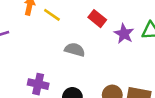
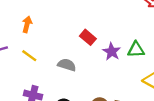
yellow line: (52, 15) -> (29, 56), moved

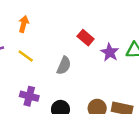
gray semicircle: (67, 65) -> (64, 66), turned 96

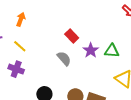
gray semicircle: (64, 66) -> (64, 58), moved, turned -70
purple cross: (29, 96) -> (16, 69), moved

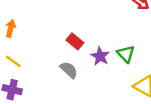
green triangle: (112, 51) -> (126, 54), turned 49

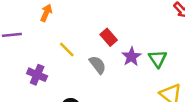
yellow line: (13, 61) -> (67, 50), moved

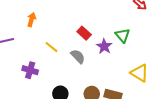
green triangle: (158, 59) -> (123, 35), moved

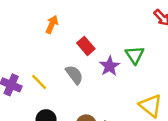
orange arrow: (31, 20) -> (52, 24), moved
yellow line: (52, 47) -> (39, 82), moved

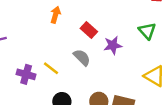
green triangle: (135, 55) -> (147, 31), moved
purple star: (110, 66) -> (113, 45), turned 30

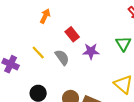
yellow line: (51, 68) -> (38, 52), moved

